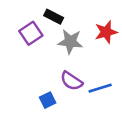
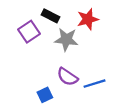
red star: (106, 32) -> (88, 19), moved

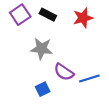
purple square: (29, 32) -> (20, 15), moved
gray star: (66, 40) -> (41, 49), moved

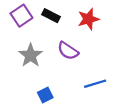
gray star: (41, 49) -> (31, 55), moved, turned 30
purple semicircle: (64, 72) -> (68, 51), moved

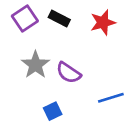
purple semicircle: (68, 51) -> (69, 73), moved

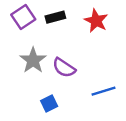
black rectangle: (59, 19) -> (55, 17), turned -42
red star: (103, 22) -> (96, 21), turned -30

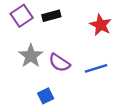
red star: (96, 21) -> (101, 25), moved
blue line: (103, 91) -> (96, 68), moved

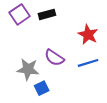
red star: (101, 25) -> (88, 34), moved
gray star: (31, 56) -> (28, 69), moved, turned -30

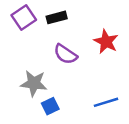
purple semicircle: (54, 58) -> (65, 54), moved
blue line: (88, 63) -> (106, 102), moved

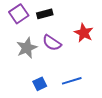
gray star: (34, 83) -> (27, 48), moved, turned -30
blue line: (106, 102) -> (72, 81), moved

